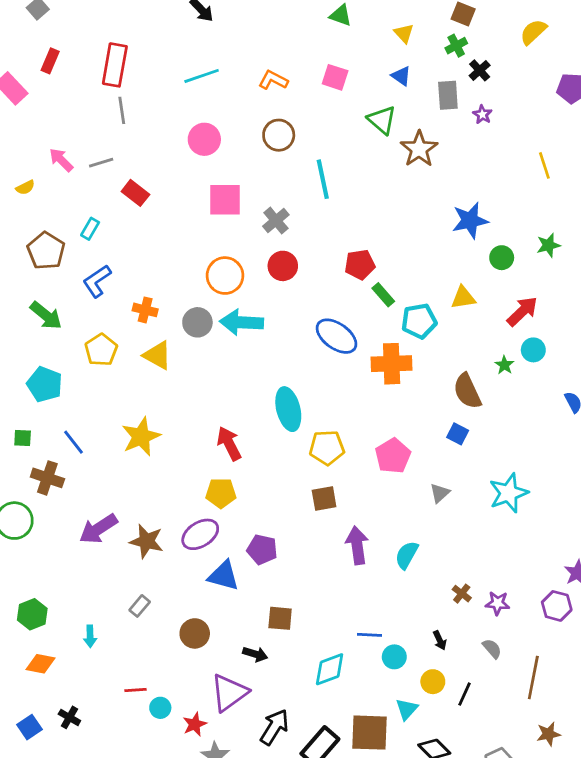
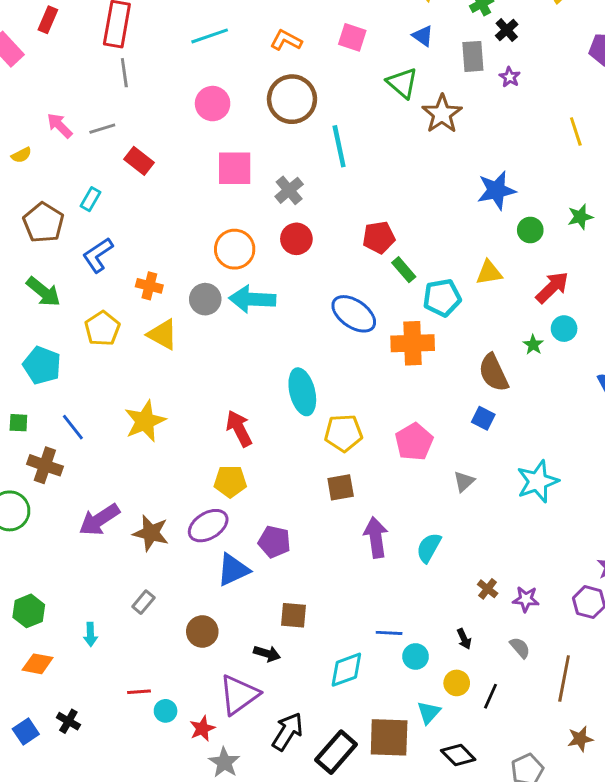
brown circle: (279, 135) -> (292, 99), size x1.4
blue triangle: (224, 576) -> (233, 570), turned -40

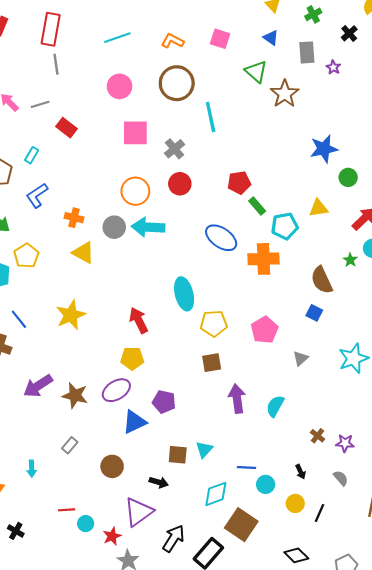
black cross: (507, 30) -> (349, 33), moved
yellow pentagon: (102, 329) -> (26, 256), moved
cyan triangle: (429, 712) -> (204, 449), moved
brown square: (389, 737) -> (241, 525), moved, turned 32

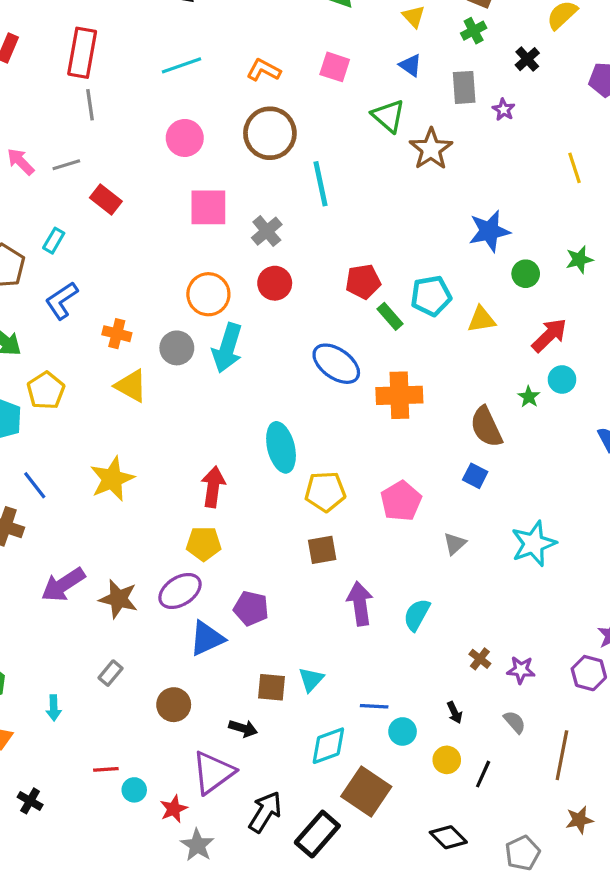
cyan pentagon: (285, 226) -> (431, 296), moved
cyan arrow: (148, 227) -> (227, 348), turned -76
red arrow: (139, 320) -> (213, 487), turned 35

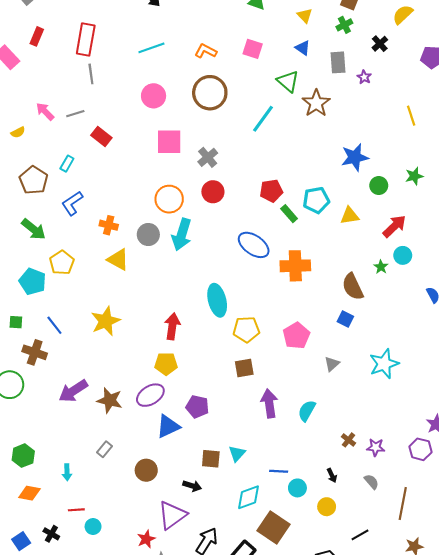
cyan line: (320, 184) -> (263, 119), moved, turned 48
red line: (106, 769) -> (76, 510), moved
black line: (483, 774) -> (360, 535), moved, turned 36
cyan circle: (134, 790) -> (93, 527), moved

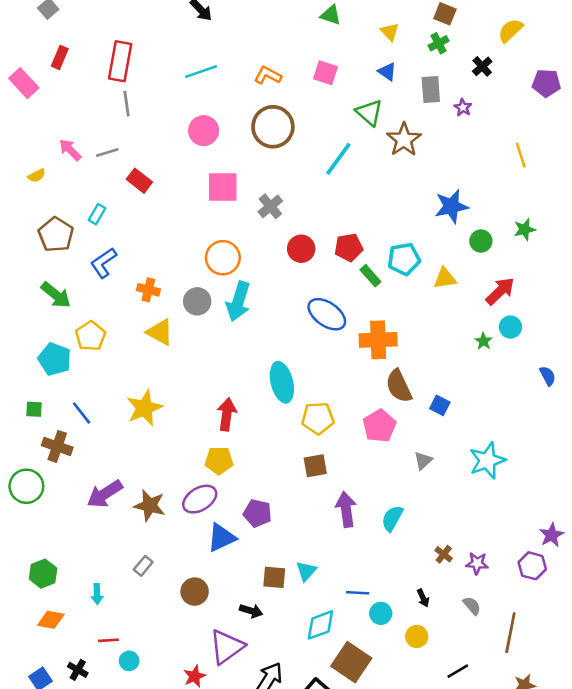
red circle: (213, 192) -> (301, 249), moved
brown semicircle: (353, 287) -> (399, 386), moved

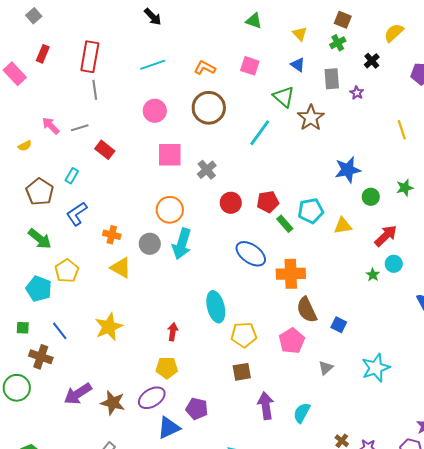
red arrow: (227, 414) -> (173, 332), size x0.7

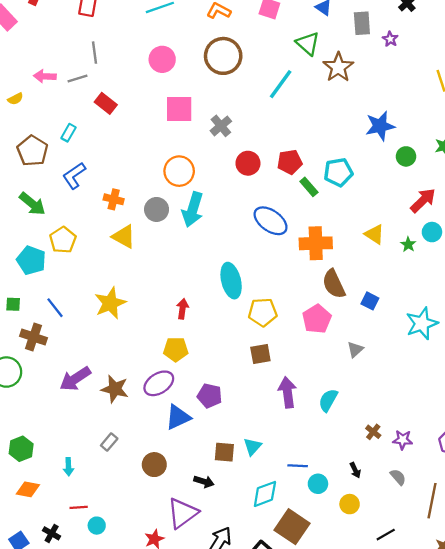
gray line: (95, 90) -> (94, 53), moved
pink arrow: (51, 126) -> (45, 76), turned -42
yellow triangle: (343, 226) -> (374, 234), moved, turned 42
cyan star: (376, 368) -> (422, 323), moved

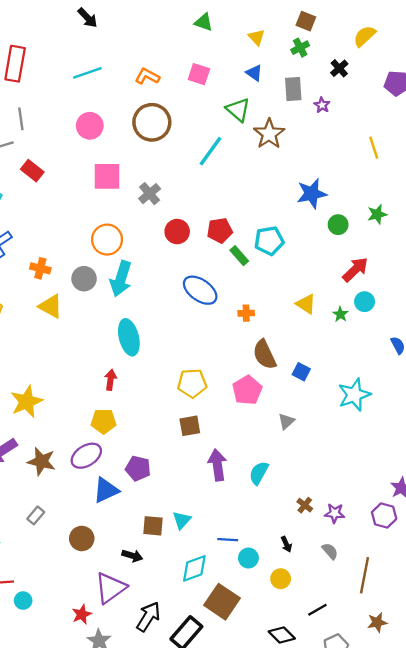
orange cross: (316, 243) -> (246, 313), size x0.5
cyan ellipse: (231, 281) -> (129, 337), moved
yellow star: (110, 303) -> (27, 402), moved

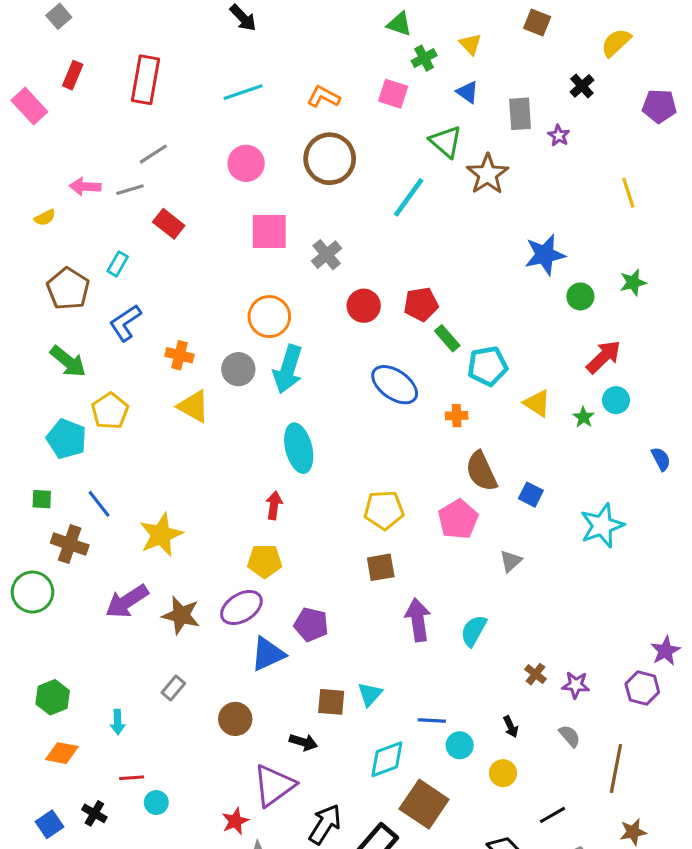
green cross: (300, 48) -> (424, 58), moved
gray line: (21, 119) -> (153, 154), turned 65
cyan pentagon: (269, 241) -> (488, 366), moved

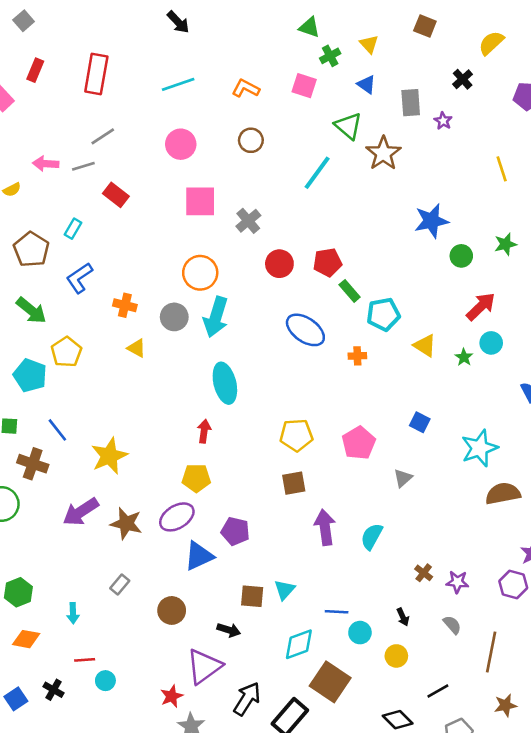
brown circle: (330, 159) -> (251, 140), size x0.6
yellow triangle: (193, 406) -> (137, 348), size x0.7
brown semicircle: (481, 471) -> (503, 494), moved, turned 104

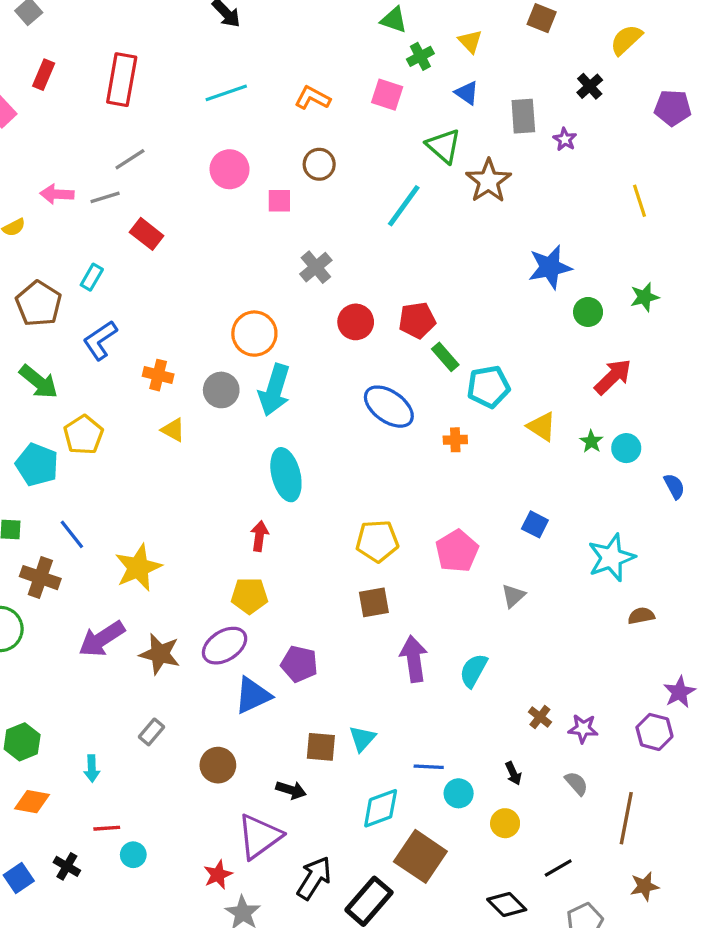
pink square: (200, 201) -> (279, 201), moved, size x0.6
cyan circle: (491, 343) -> (626, 448), moved
brown semicircle: (503, 494) -> (641, 616), size x0.6

